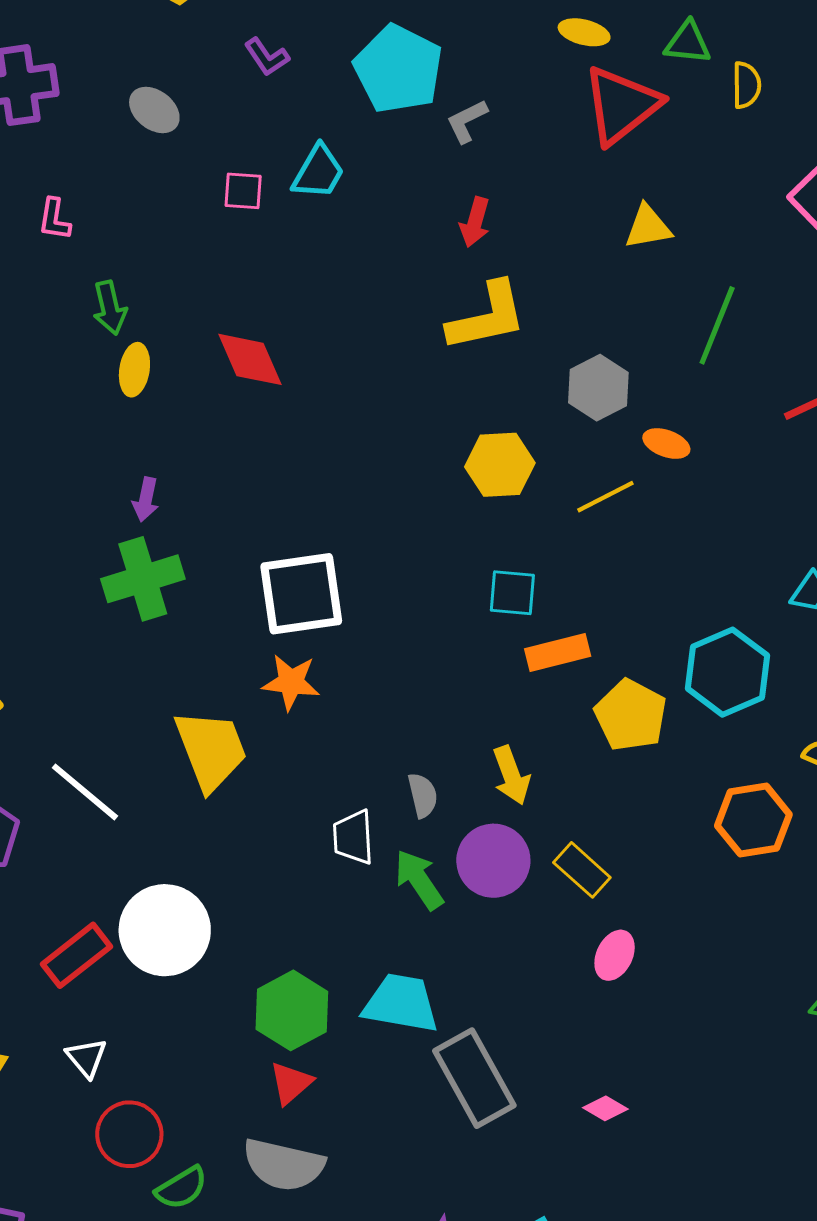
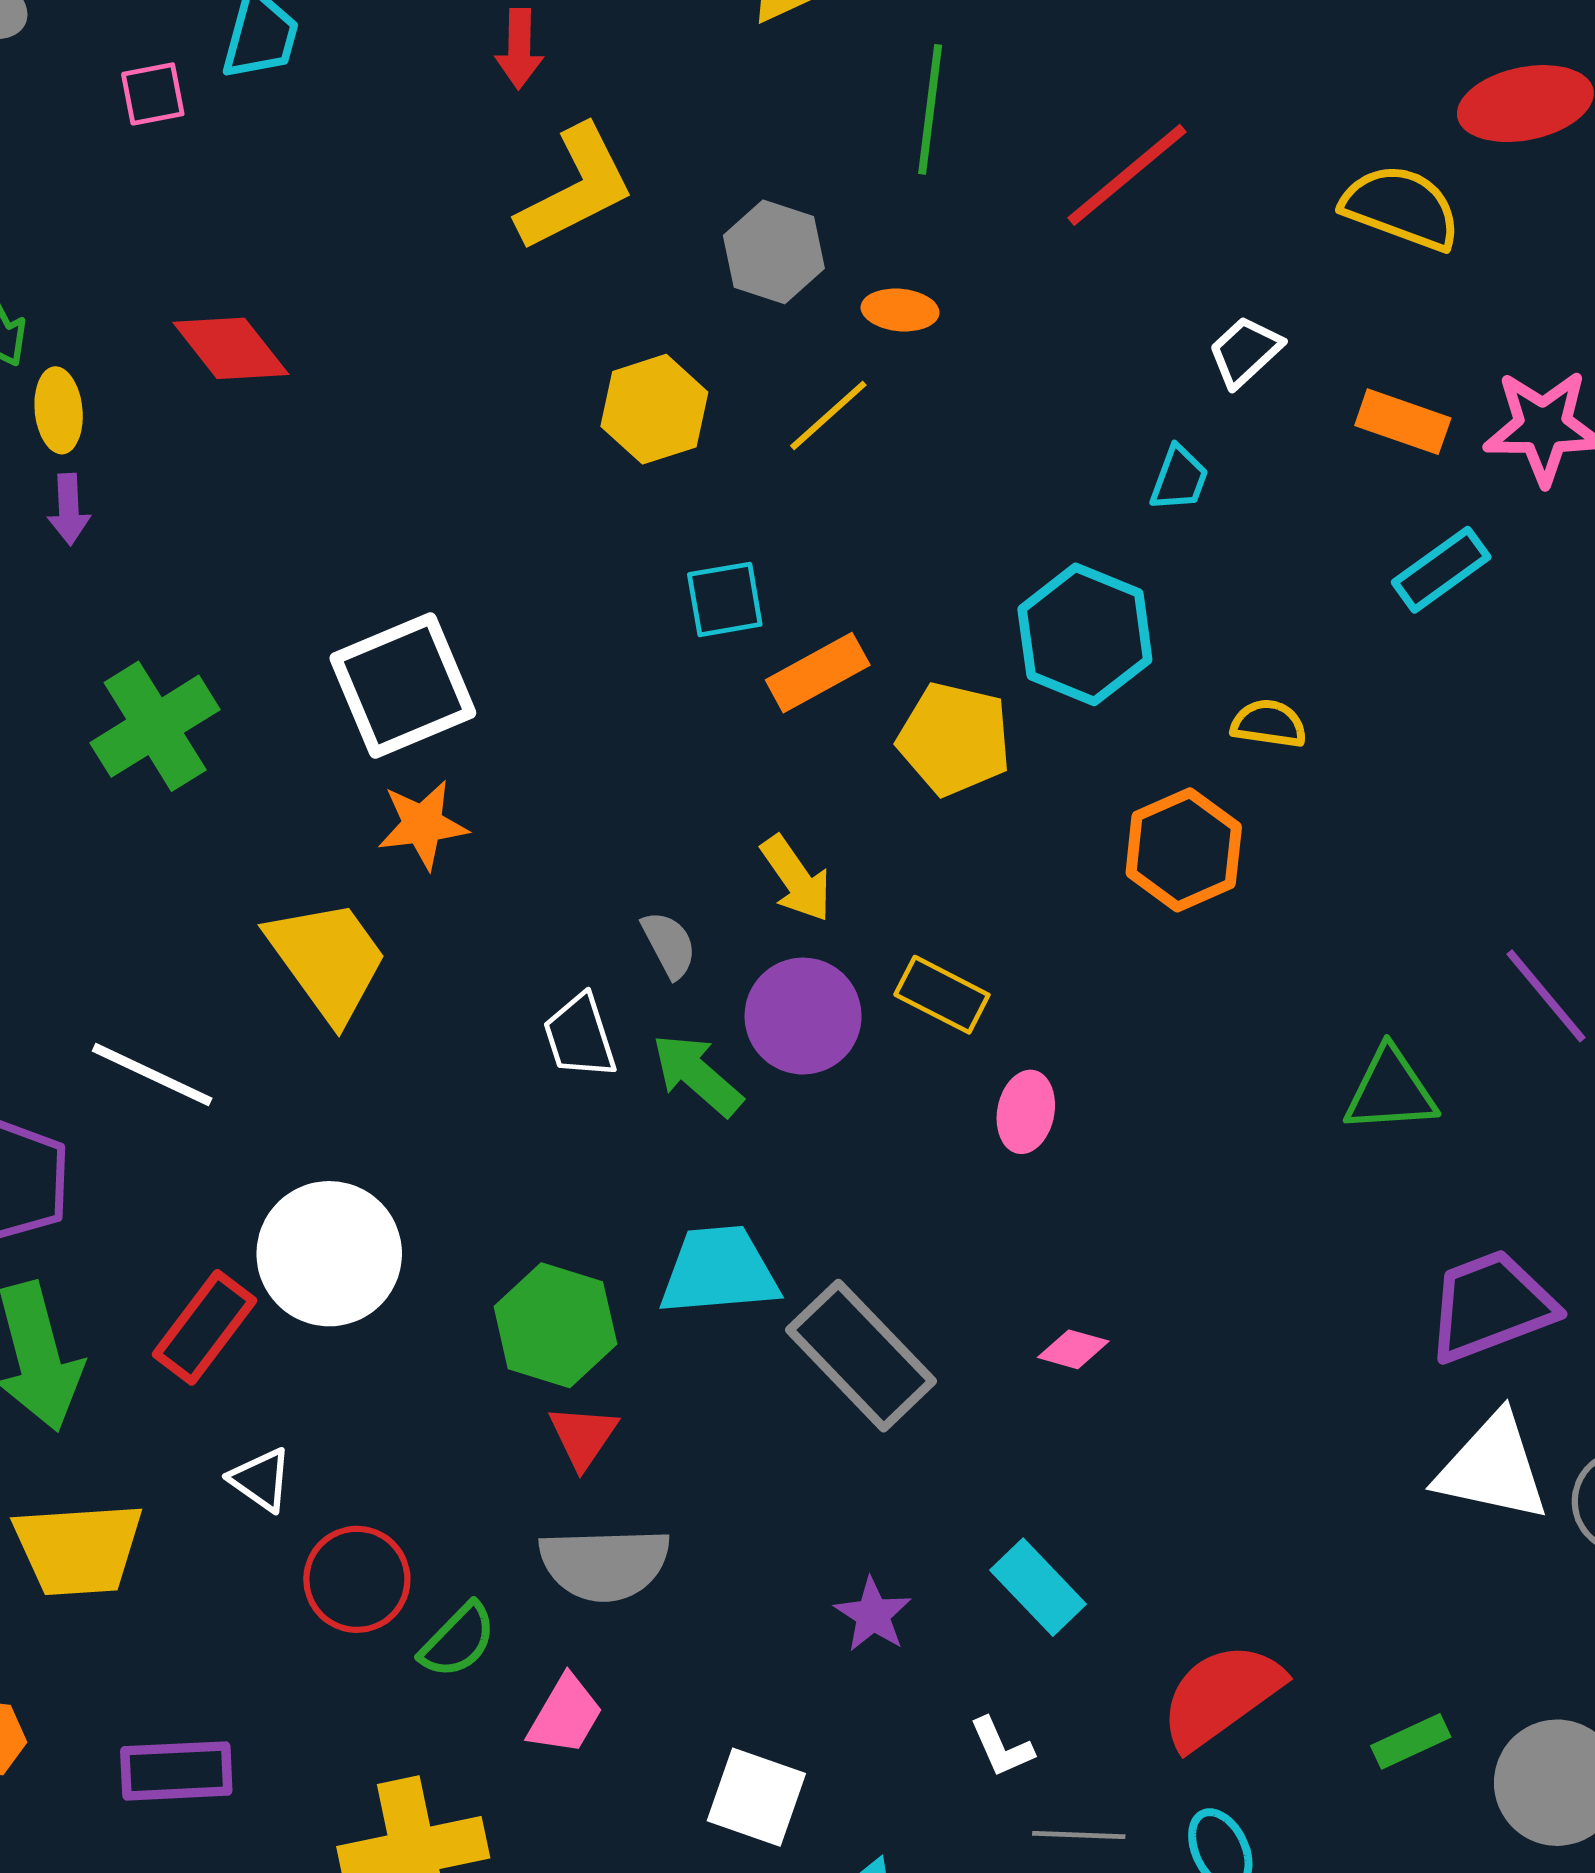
purple arrow: (146, 499) -> (69, 509), moved

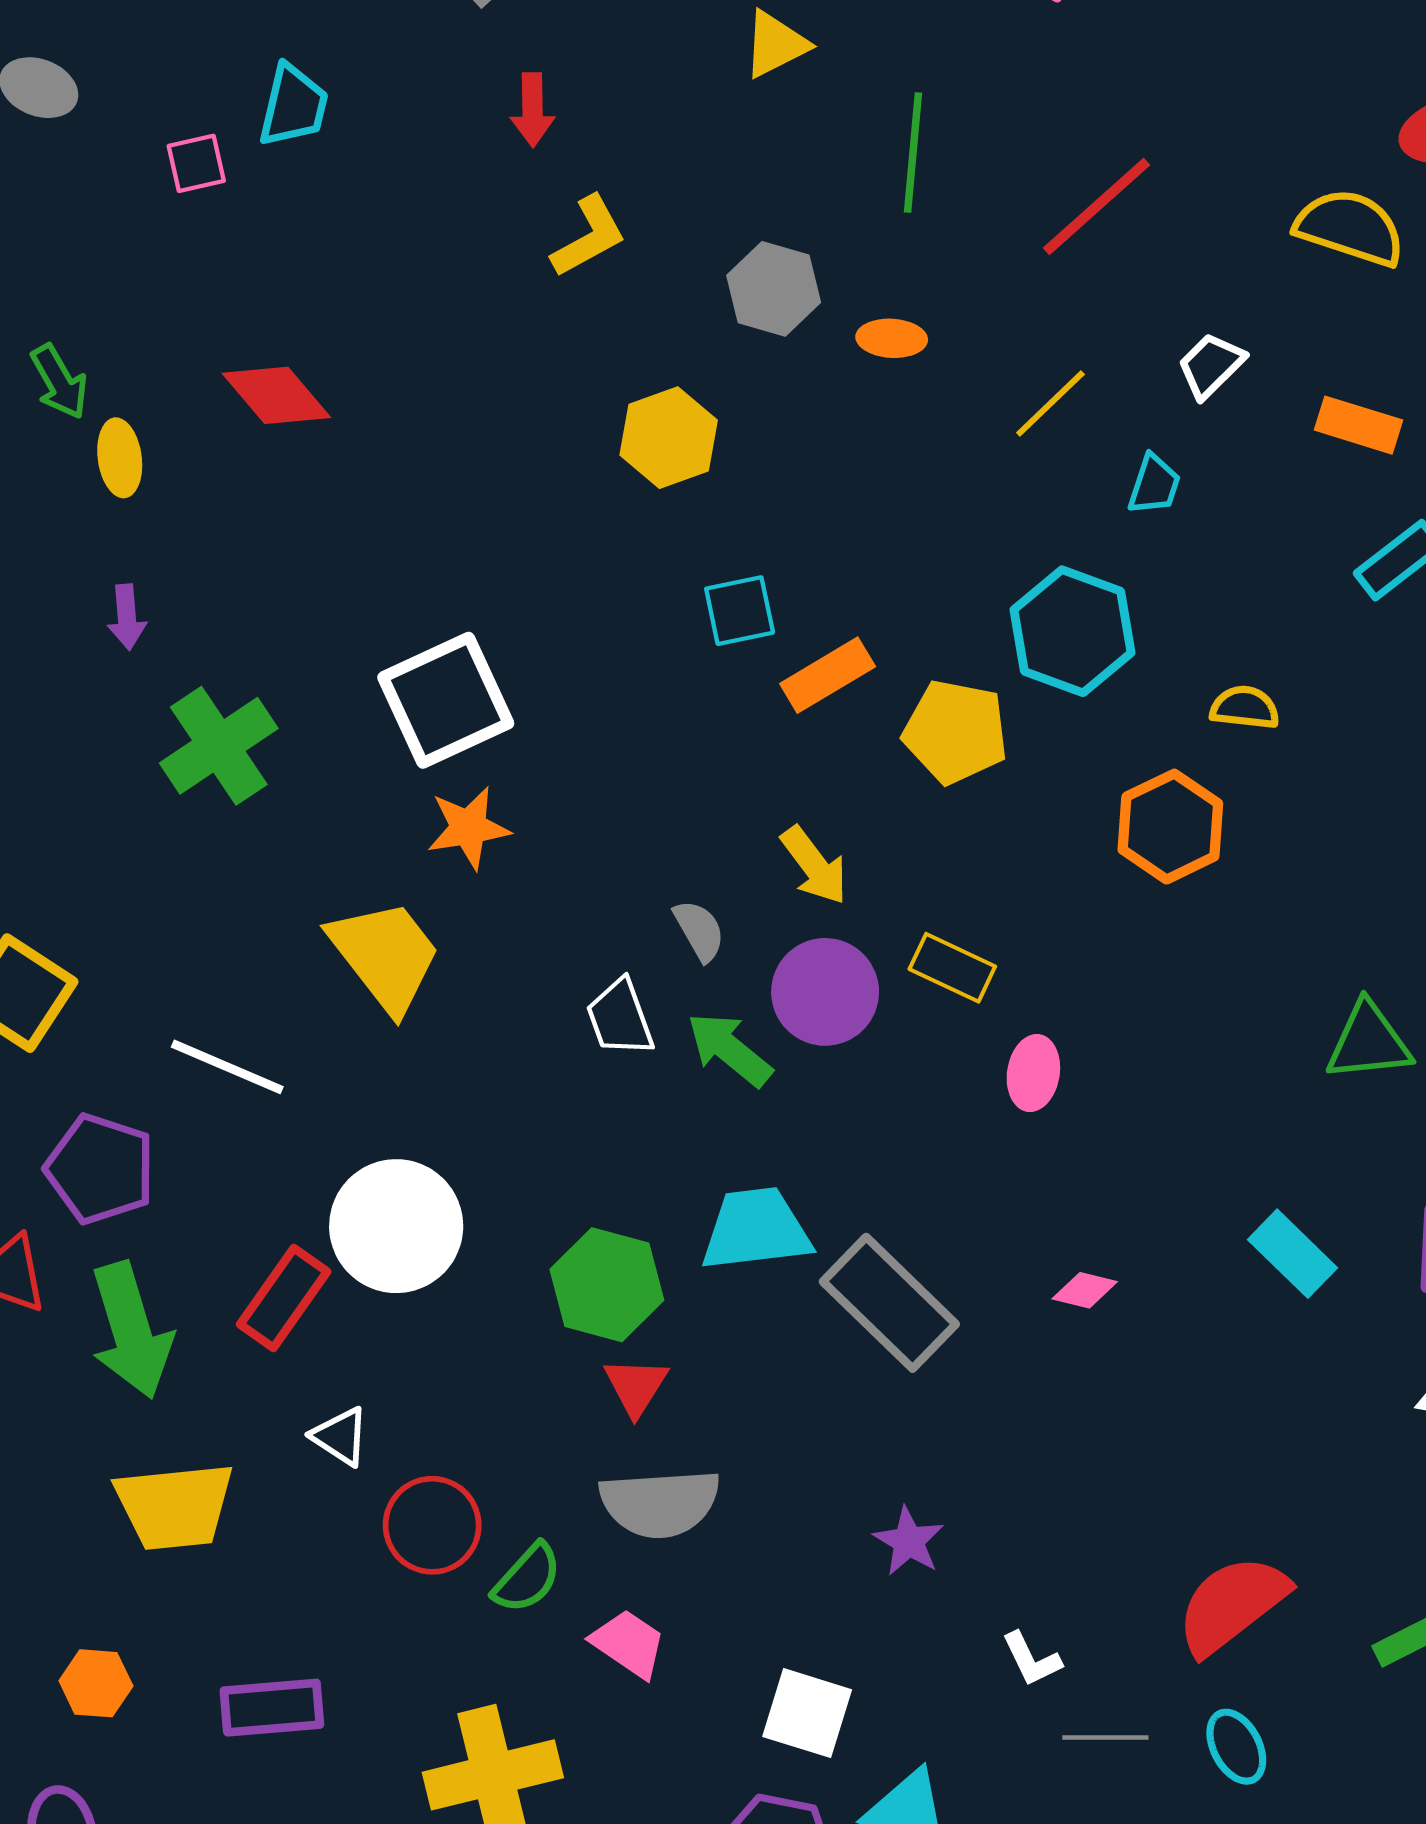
yellow L-shape: (576, 188) -> (589, 237), size x0.7
yellow line: (828, 415) -> (1050, 404), moved
purple arrow: (69, 509) -> (127, 617), moved
cyan rectangle: (1038, 1587) -> (1292, 1254), moved
pink trapezoid: (565, 1715) -> (629, 1644), turned -84

